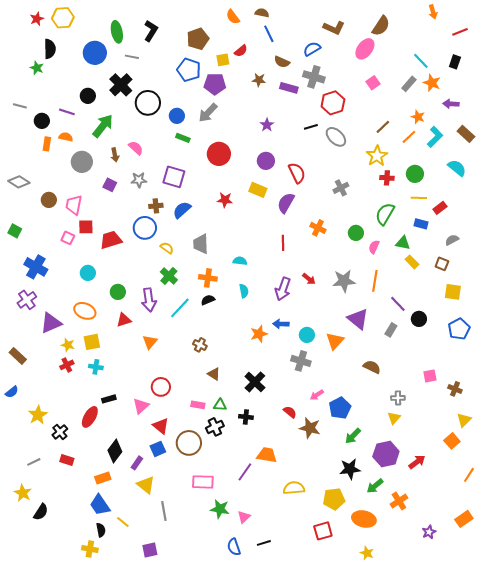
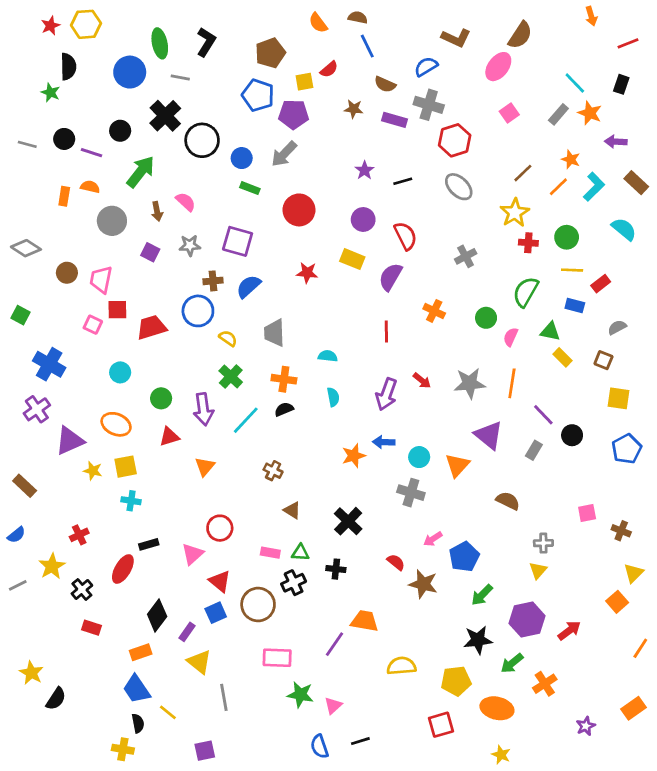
black circle: (42, 121) -> (64, 139), moved
black line: (311, 127) -> (403, 181), moved
red cross: (67, 365) -> (79, 535), moved
gray line: (34, 462) -> (18, 585), moved

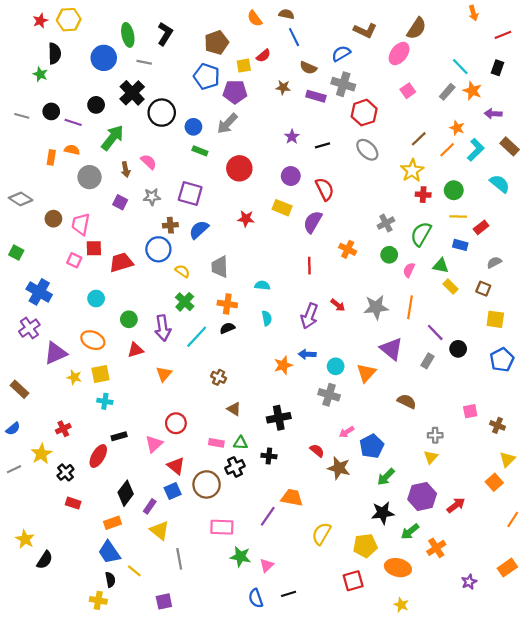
gray cross: (466, 256) -> (386, 223), moved
black cross: (348, 521) -> (279, 418), turned 35
yellow semicircle: (401, 666) -> (321, 534), turned -55

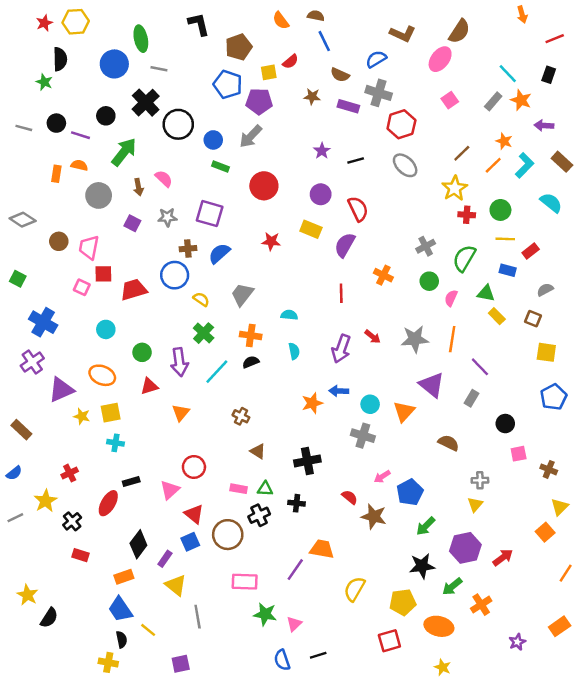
black L-shape: (165, 34) -> (199, 24), moved, turned -45
gray trapezoid: (220, 267) -> (242, 294), turned 40
black circle: (458, 349) -> (505, 424), moved

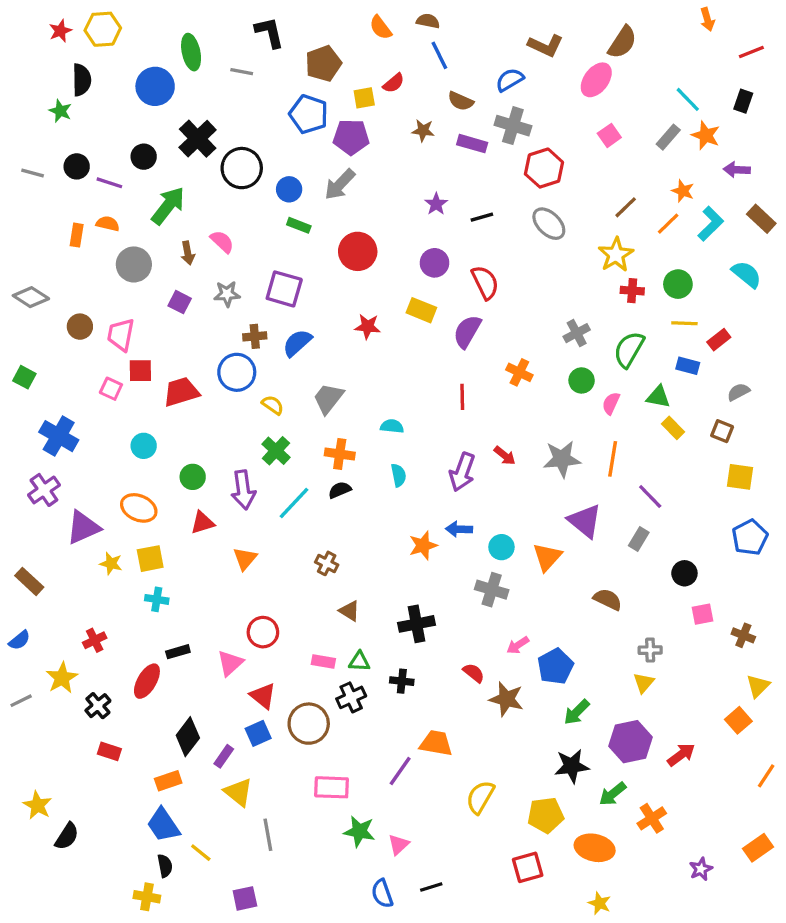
gray line: (159, 69) -> (242, 72), moved

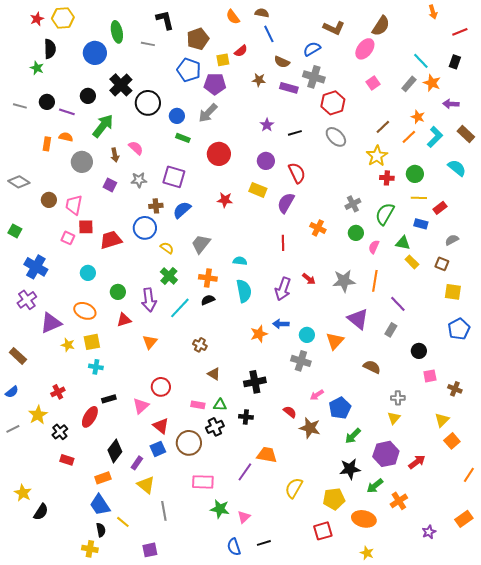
cyan semicircle: (399, 475) -> (244, 291), size x1.6
yellow triangle: (758, 686) -> (442, 420), moved

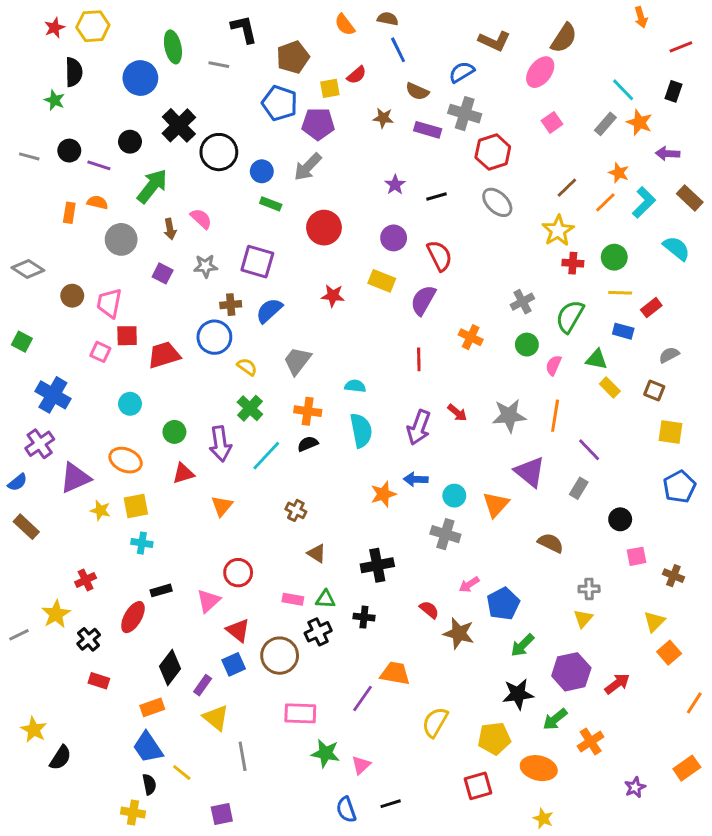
blue semicircle: (12, 392) -> (17, 482), moved

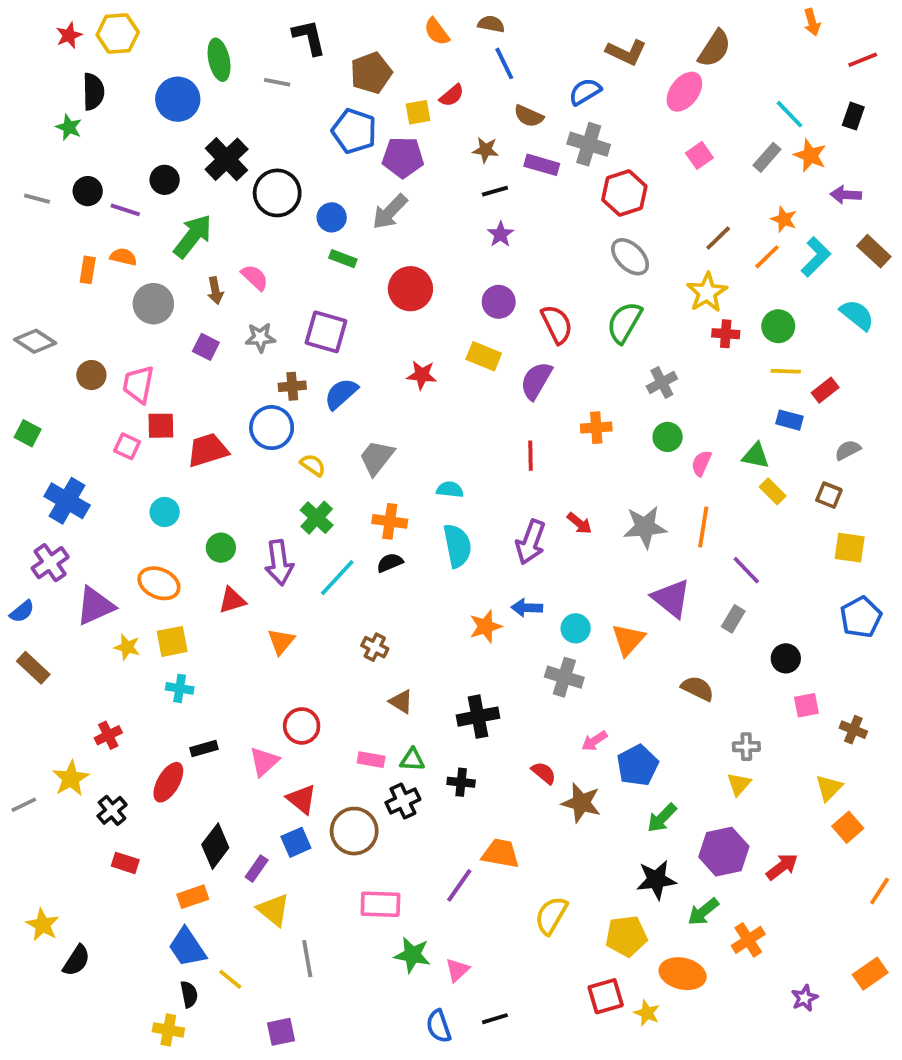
black line: (437, 196) -> (495, 191), moved
green semicircle: (570, 316) -> (624, 322), moved
orange cross: (471, 337) -> (596, 428), turned -30
yellow star: (543, 818) -> (647, 1013), moved

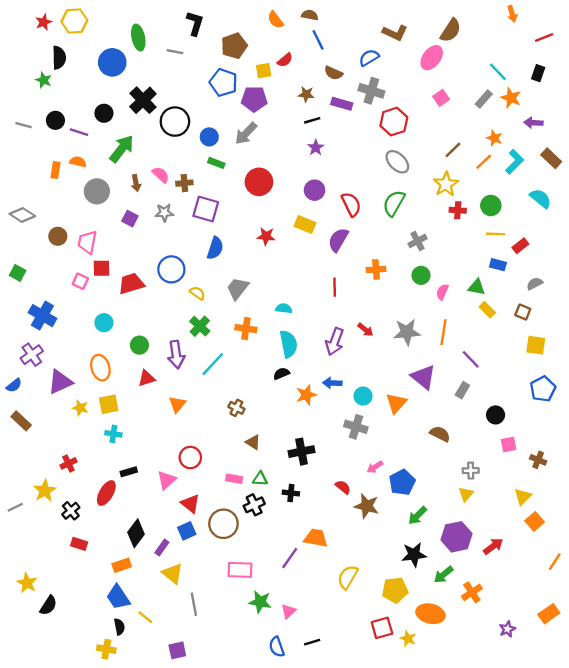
black L-shape: (309, 37) -> (195, 23), turned 30
brown cross: (292, 386) -> (184, 183), moved
blue semicircle: (341, 394) -> (215, 248), turned 150
black semicircle: (390, 563) -> (281, 374), moved
orange ellipse: (159, 583) -> (100, 368), turned 50

